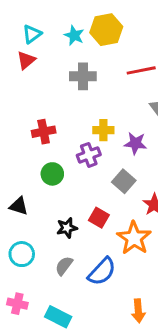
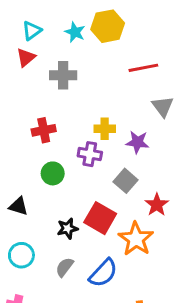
gray cross: (83, 76) -> (63, 75), moved
purple cross: (89, 155) -> (90, 154), turned 30
red square: (99, 218) -> (100, 218), size x1.5

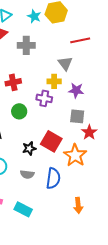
gray triangle: (163, 106) -> (65, 63), moved
gray square: (126, 181) -> (77, 116), moved, turned -35
gray semicircle: (65, 267) -> (27, 174), turned -120
blue semicircle: (103, 273) -> (53, 178), turned -35

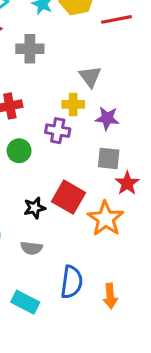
red line: (80, 40) -> (116, 19), moved
blue semicircle: (53, 178) -> (72, 282), moved

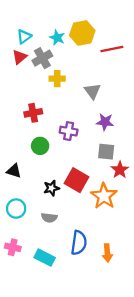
gray cross: (30, 49) -> (42, 58), moved, turned -30
yellow cross: (73, 104) -> (57, 79), moved

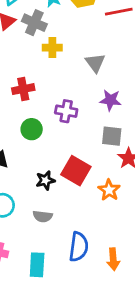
gray cross: (42, 58) -> (34, 23), turned -36
orange star: (104, 196) -> (109, 190), size x0.7
cyan rectangle: (45, 258) -> (37, 265), turned 66

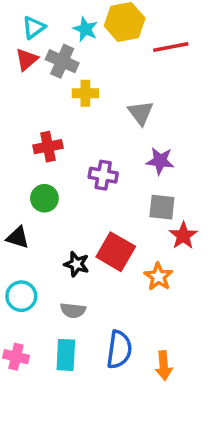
green circle: (32, 129) -> (44, 198), moved
black star: (45, 180) -> (76, 264), turned 30
cyan rectangle: (37, 265) -> (66, 355), moved

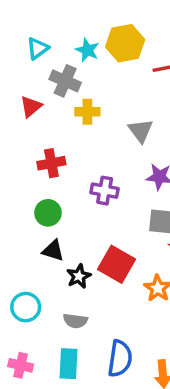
red triangle: (27, 59) -> (31, 107), moved
black triangle: (18, 237) -> (53, 251), moved
black star: (76, 264) -> (79, 276), turned 30

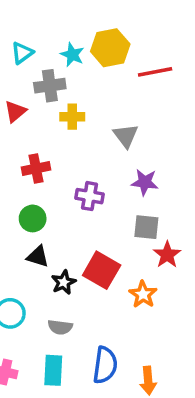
gray cross: (65, 81) -> (50, 86), turned -32

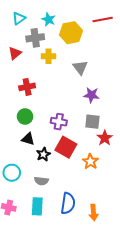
yellow hexagon: (110, 48) -> (71, 33), moved
red line: (155, 72) -> (103, 19), moved
purple cross: (89, 196) -> (59, 122), moved

